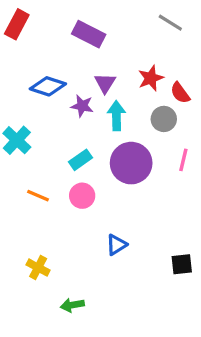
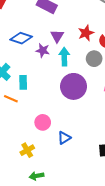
cyan rectangle: (81, 160) -> (23, 82), moved, turned -56
orange line: (38, 196) -> (11, 99), moved
pink circle: (82, 196) -> (43, 122), moved
yellow cross: (38, 268) -> (27, 150), moved, turned 32

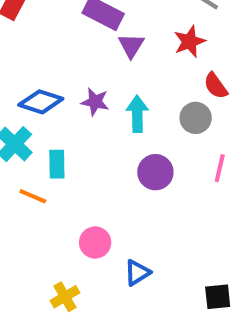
red star: (86, 33) -> (190, 42), moved
purple triangle: (57, 36) -> (131, 46), moved
blue diamond: (21, 38) -> (41, 102), moved
purple circle: (74, 86) -> (155, 172), size x0.7

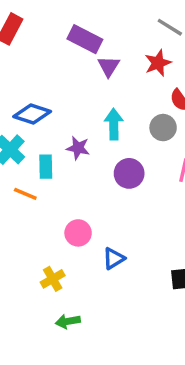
purple star: (95, 102) -> (78, 148), moved

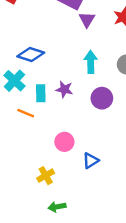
purple star: (78, 148) -> (64, 89), moved

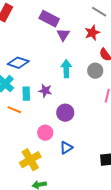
purple circle: (102, 98) -> (65, 113), moved
yellow cross: (46, 176) -> (30, 160), size x1.5

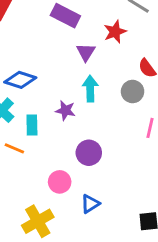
red star: (92, 33) -> (115, 32), moved
purple triangle: (63, 35) -> (86, 52), moved
purple star: (45, 91) -> (65, 110), moved

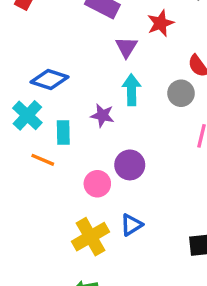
pink circle: (60, 182) -> (97, 184), moved
yellow cross: (38, 221) -> (91, 237), moved

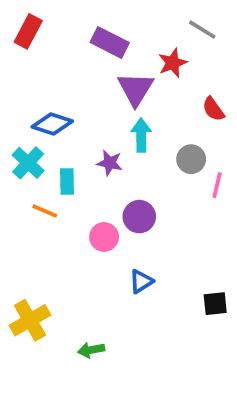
purple triangle: (126, 47) -> (136, 89), size x1.5
gray circle: (181, 93) -> (191, 159), moved
yellow cross: (91, 237) -> (30, 320), moved

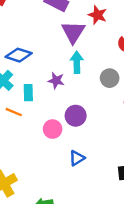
red star: (173, 63) -> (97, 15), turned -30

